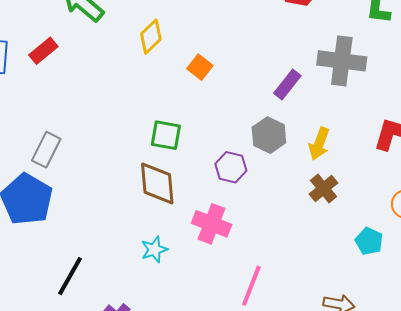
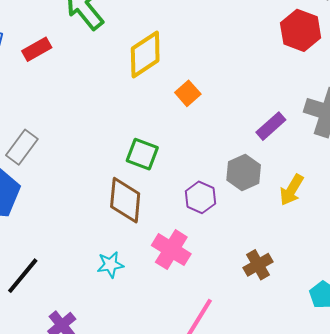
yellow diamond: (151, 37) -> (145, 54), size x1.4
brown cross: (324, 189) -> (258, 265), moved

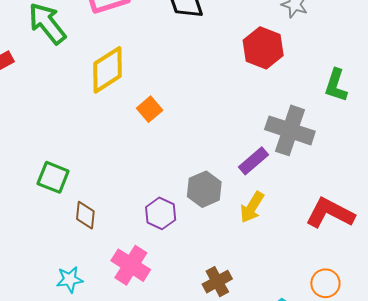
purple rectangle: (271, 126) -> (253, 161), moved
green square: (142, 154) -> (53, 177), moved
brown diamond: (125, 200) -> (85, 215), size x0.6

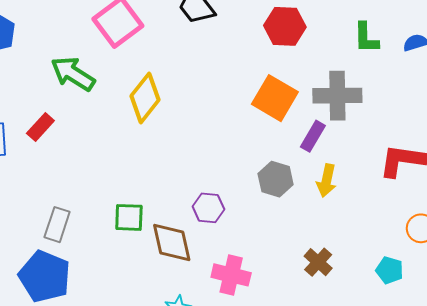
orange square: (150, 109) -> (275, 98), moved, size x1.8
purple hexagon: (161, 213) -> (208, 208), moved
brown diamond: (85, 215) -> (172, 243), size x1.6

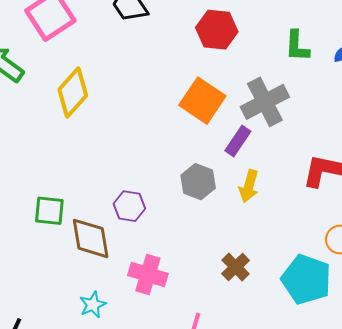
gray cross: (337, 96) -> (265, 102), turned -30
cyan pentagon: (390, 270) -> (306, 279), size x1.8

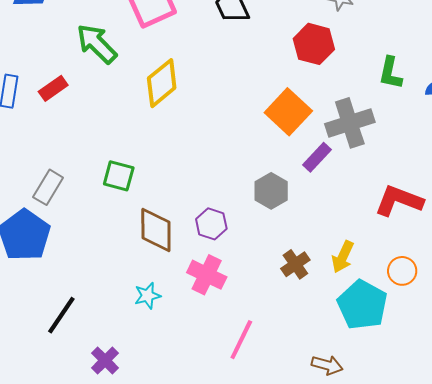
yellow arrow: (249, 186) -> (343, 257), moved
purple hexagon: (129, 206) -> (211, 224), moved
green square: (49, 211) -> (119, 176), moved
brown cross: (236, 267) -> (295, 264), moved

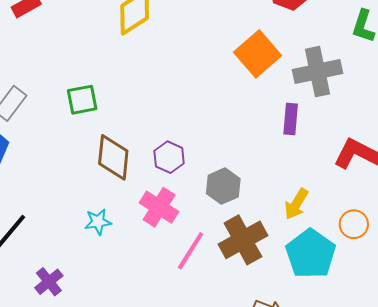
purple rectangle: (317, 157) -> (291, 119), moved, turned -44
green square: (119, 176) -> (82, 100), turned -32
gray hexagon: (271, 191) -> (223, 186), moved
brown cross: (295, 264) -> (243, 240), moved, size x1.6
pink line: (241, 340) -> (191, 251), moved

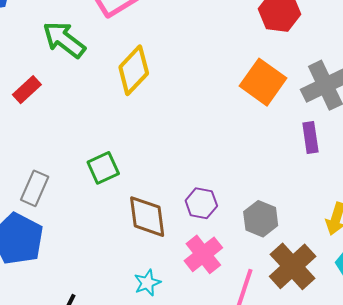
pink cross: (159, 207) -> (203, 254), turned 33

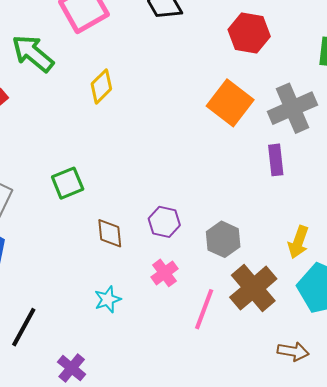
yellow diamond: (134, 70) -> (101, 86), size x0.7
brown diamond: (147, 217) -> (110, 233), size x0.7
pink cross: (203, 254) -> (165, 273), size x0.7

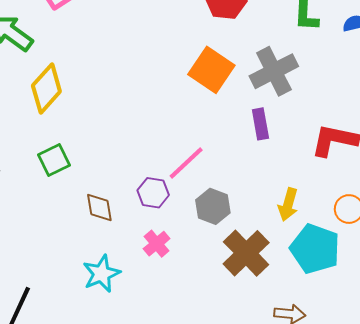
yellow diamond: (101, 86) -> (46, 88), moved, size x1.4
cyan star: (108, 299) -> (101, 274), size x1.4
pink line: (204, 309) -> (186, 163), moved, turned 30

